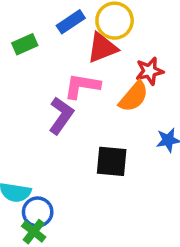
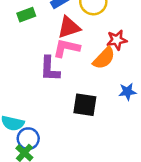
red triangle: (102, 48) -> (69, 27), moved
purple L-shape: (61, 116) -> (50, 69), turned 144

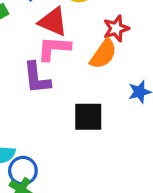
red triangle: (69, 27) -> (53, 22), turned 50

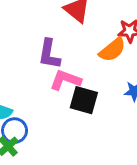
pink L-shape: (54, 48) -> (65, 80), moved

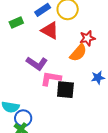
purple L-shape: (49, 54) -> (37, 63), turned -55

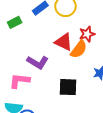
red triangle: (50, 30) -> (64, 42), moved
pink L-shape: (51, 78) -> (20, 81), moved

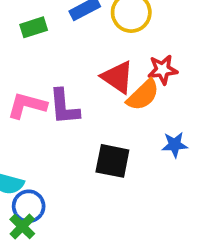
purple L-shape: (38, 62) -> (64, 107), turned 45
pink L-shape: (20, 81) -> (27, 105), moved

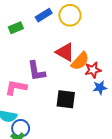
red star: (163, 70) -> (93, 70), moved
pink L-shape: (27, 105) -> (16, 88), moved

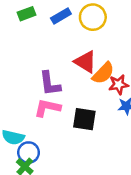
green rectangle: (16, 28) -> (27, 14), moved
pink L-shape: (16, 88) -> (47, 108), moved

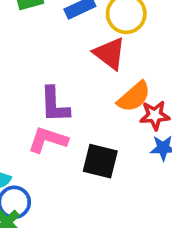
red triangle: (85, 62) -> (110, 53), moved

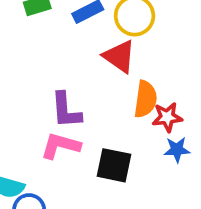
orange semicircle: (134, 97) -> (146, 99), turned -39

